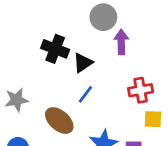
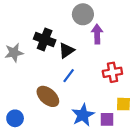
gray star: (17, 100) -> (14, 53), moved
yellow square: (153, 119) -> (123, 104), moved

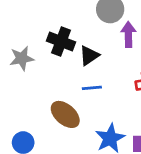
blue line: (69, 76) -> (92, 88), turned 48

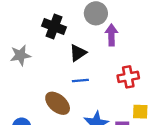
black cross: (61, 41) -> (54, 27), moved

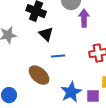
black triangle: (78, 53) -> (46, 34), moved, turned -42

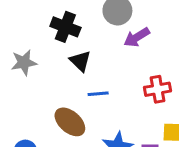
purple arrow: (84, 18) -> (137, 37), turned -120

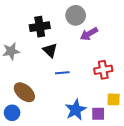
black cross: (65, 27) -> (40, 27), turned -30
brown ellipse: (70, 122) -> (24, 92), moved

